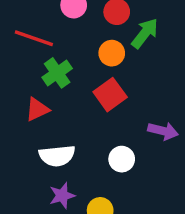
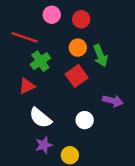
green arrow: (145, 33) -> (100, 56), moved, turned 120
white semicircle: (57, 156) -> (40, 118), turned 45

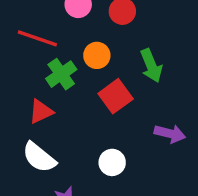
orange circle: (78, 48) -> (97, 55), moved
white semicircle: (40, 118) -> (39, 157), moved
white circle: (85, 120) -> (112, 162), moved

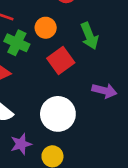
green cross: (61, 74) -> (17, 43), turned -30
white circle: (112, 162) -> (58, 114), size x1.6

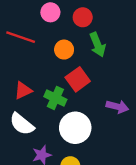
green arrow: (89, 36) -> (98, 45), moved
green cross: (17, 43) -> (55, 98), moved

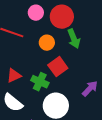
red circle: (83, 17) -> (62, 17), size x1.5
purple arrow: (117, 107) -> (90, 89), turned -60

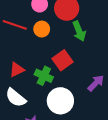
orange circle: (47, 43) -> (42, 29), moved

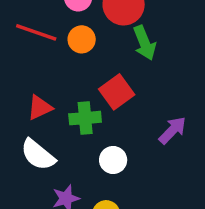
green cross: (44, 76) -> (85, 118), turned -30
white circle: (60, 101) -> (113, 160), size x0.6

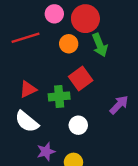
red line: (36, 32) -> (26, 38), turned -36
orange circle: (82, 39) -> (69, 44), moved

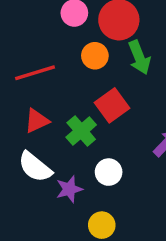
red line: (26, 38) -> (35, 73), moved
green cross: (59, 96) -> (81, 131), turned -36
purple star: (46, 152) -> (69, 189), moved

